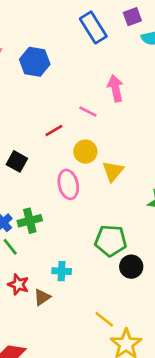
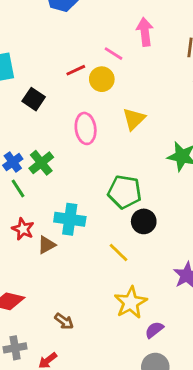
yellow circle: (85, 152) -> (102, 79), moved
green cross: (30, 221) -> (41, 163), turned -30
cyan cross: (62, 271) -> (70, 219), size x1.5
yellow line: (104, 319) -> (118, 252), moved

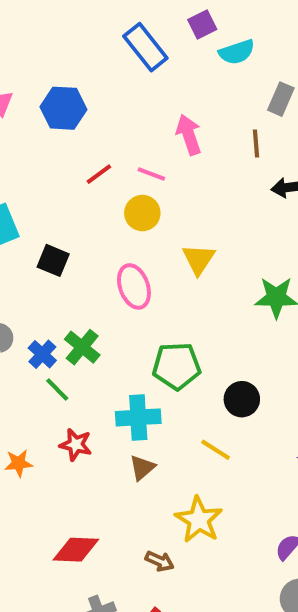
red line: (76, 70) -> (99, 174), moved
green pentagon: (125, 192) -> (177, 366), moved
brown triangle: (47, 245) -> (142, 468), moved
yellow star: (131, 303) -> (199, 520), moved

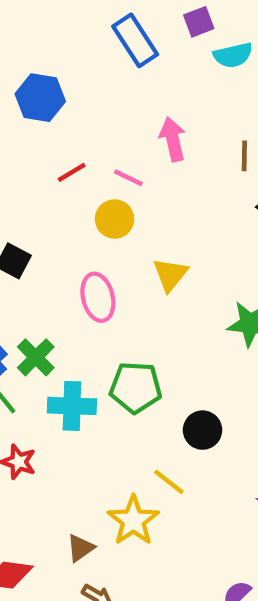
cyan cross: (138, 417) -> (72, 406), moved
brown triangle: (142, 468) -> (80, 548), moved
yellow star: (199, 520) -> (133, 521), moved

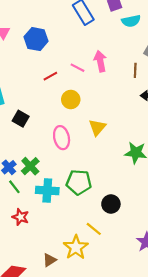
pink line: (128, 178) -> (78, 68), moved

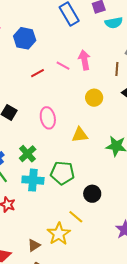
yellow circle: (71, 99) -> (94, 98), moved
yellow triangle: (97, 127) -> (80, 135), moved, turned 42
pink ellipse: (62, 138) -> (48, 118), moved
green cross: (30, 166) -> (28, 154), moved

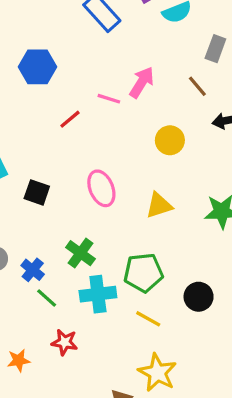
pink arrow: (84, 60) -> (142, 82), turned 54
brown line: (117, 69) -> (197, 86), turned -32
yellow line: (76, 217) -> (148, 319), moved

